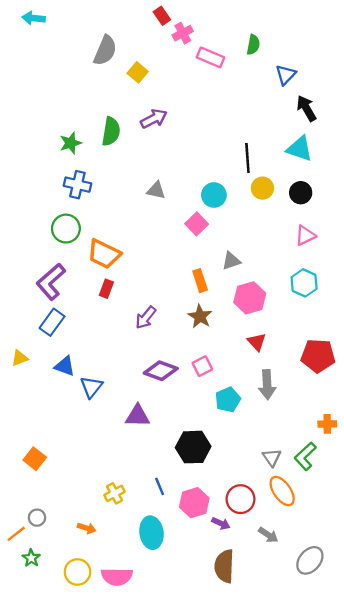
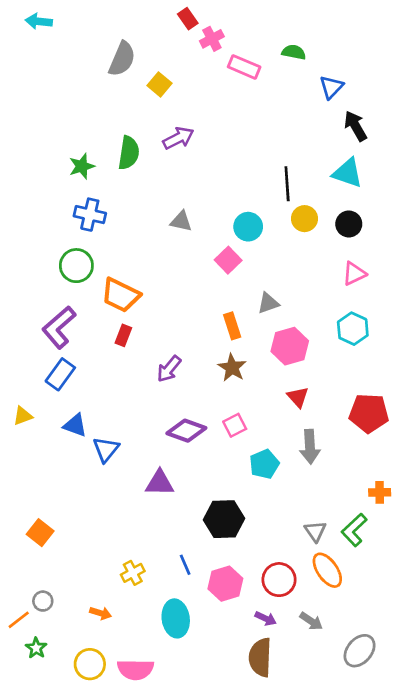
green semicircle: (253, 45) -> (294, 52), turned -90
purple arrow: (221, 523) -> (266, 618), moved

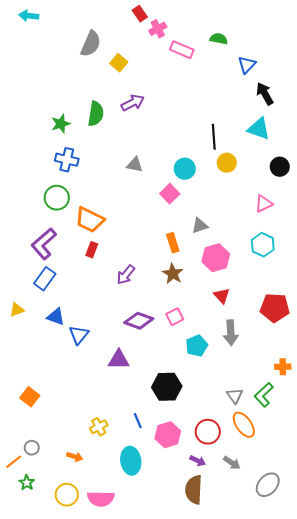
black circle: (349, 224) -> (280, 167), moved

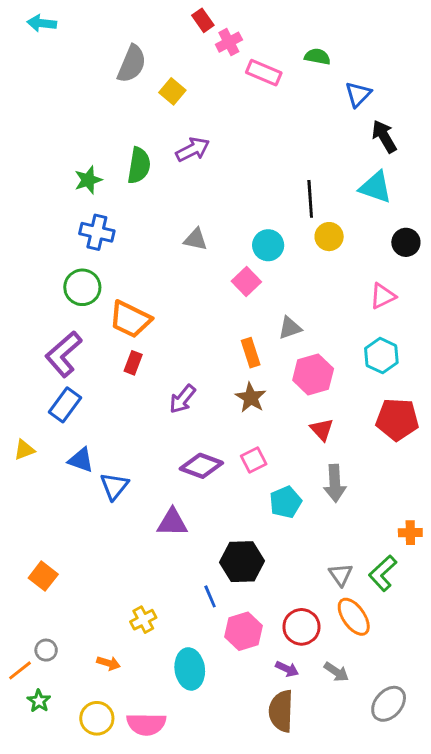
red pentagon: (275, 308) -> (397, 419), moved
blue line: (138, 421) -> (210, 596), moved

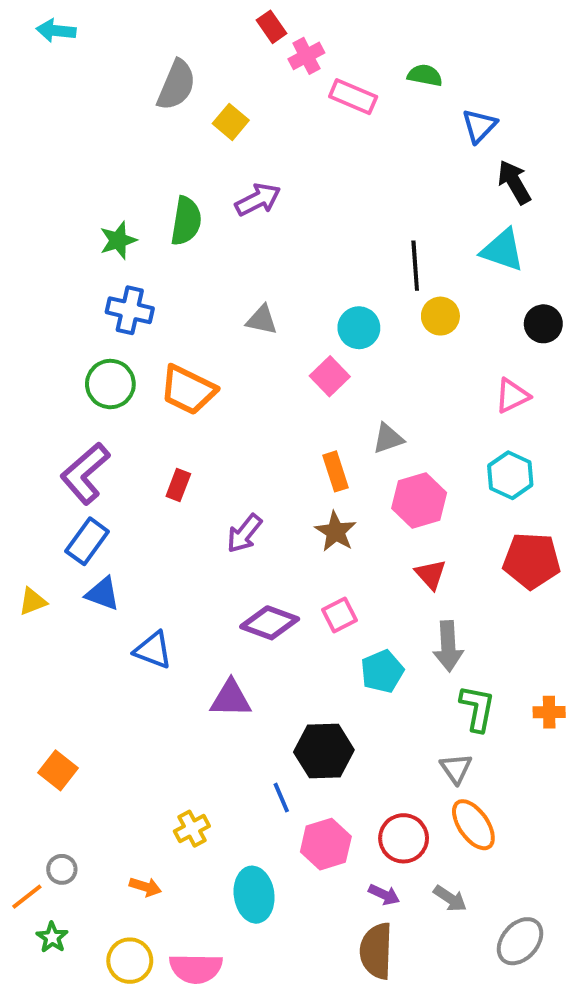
orange trapezoid: (130, 319) -> (188, 390), moved
blue triangle: (81, 460) -> (103, 594), moved
blue triangle: (114, 486) -> (153, 650), turned -48
green L-shape: (383, 573) -> (477, 708), moved, turned 144

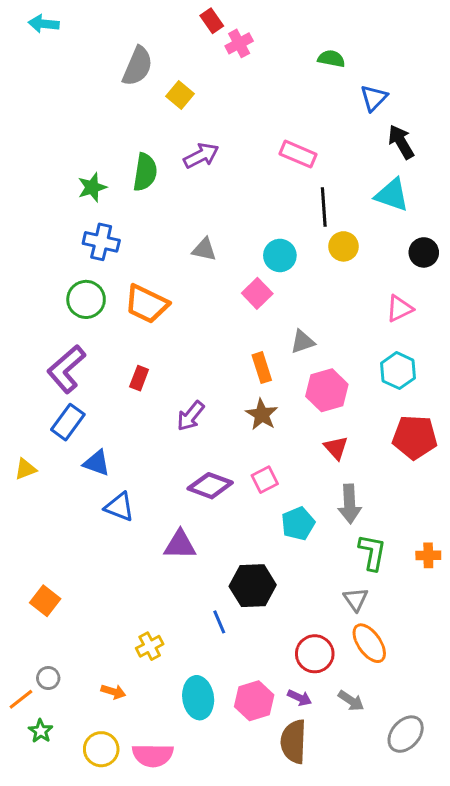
pink rectangle: (353, 97) -> (298, 154), moved
blue triangle: (103, 594) -> (97, 463), moved
pink hexagon: (326, 844) -> (254, 701), moved

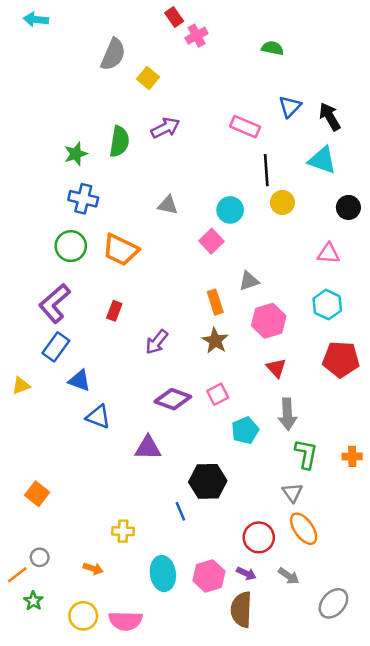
blue triangle: (374, 98) -> (290, 107), moved
pink triangle: (400, 308) -> (328, 254), turned 30
yellow cross: (150, 646) -> (123, 531), turned 30

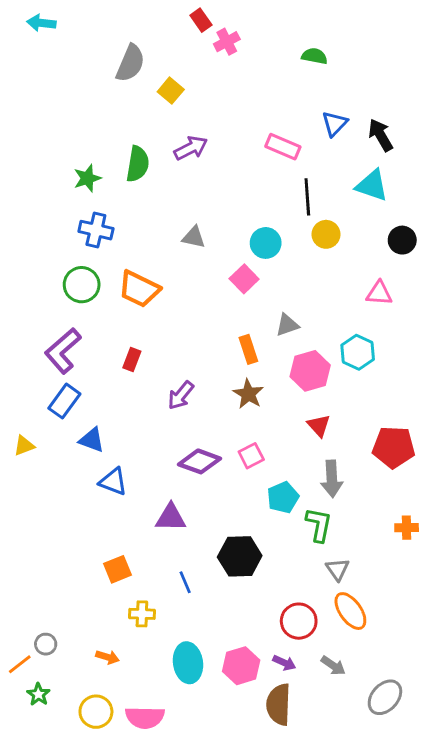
cyan hexagon: (327, 305) -> (358, 352), moved
red pentagon: (341, 359) -> (394, 447), moved
green L-shape: (306, 454) -> (319, 525), moved
orange square: (37, 494) -> (118, 569), moved, turned 30
blue line: (180, 511) -> (185, 582), moved

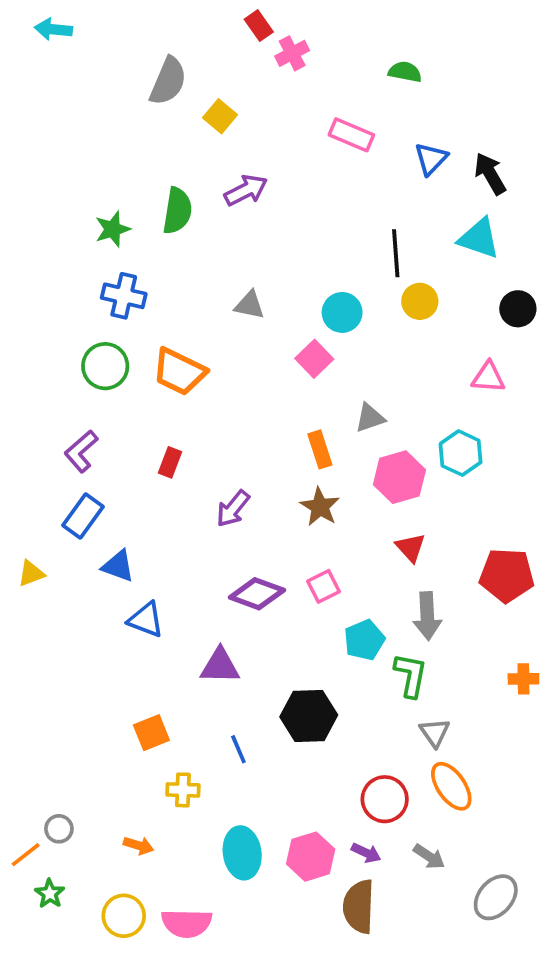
pink rectangle: (283, 147) -> (351, 135), moved
purple L-shape: (63, 351) -> (81, 451), size x0.7

